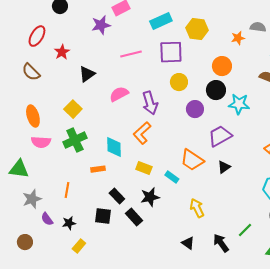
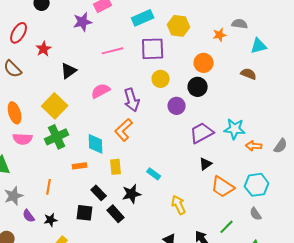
cyan star: (239, 104) -> (235, 129), moved
yellow square: (73, 109) -> (55, 106), size x1.4
orange trapezoid: (192, 160) -> (223, 187), moved
yellow rectangle: (144, 168) -> (116, 167), moved, turned 63

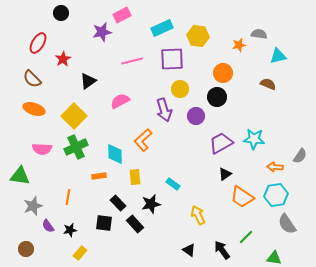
purple arrow: (132, 100) -> (164, 110), moved
orange ellipse: (15, 113) -> (34, 109), moved, turned -55
orange arrow: (254, 146) -> (275, 167), moved
gray semicircle: (256, 214) -> (287, 224), moved, size x1.5

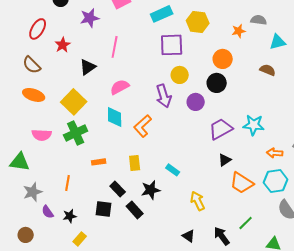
purple star: (102, 32) -> (90, 18), moved
pink line: (132, 61) -> (115, 47), moved, turned -65
cyan diamond: (115, 154) -> (115, 117), moved

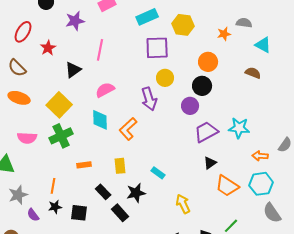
cyan triangle: (278, 42) -> (263, 45), turned 42
purple circle: (196, 102) -> (190, 106), moved
black square: (104, 209) -> (79, 213), moved
black star: (70, 216) -> (55, 207), moved

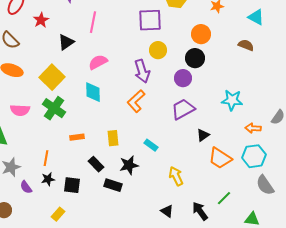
orange L-shape: (128, 129) -> (136, 101), moved
purple trapezoid: (206, 132) -> (183, 109), moved
green cross: (61, 136) -> (54, 108), turned -30
black rectangle: (120, 213) -> (113, 185), turned -30

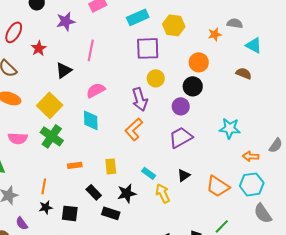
black triangle: (203, 135) -> (184, 175), moved
yellow arrow: (176, 176) -> (163, 193), moved
purple semicircle: (26, 187) -> (22, 223), moved

